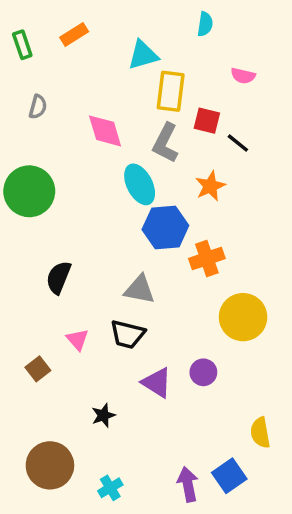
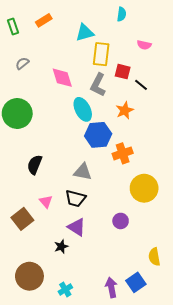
gray semicircle: (38, 107) -> (22, 63), turned -144
brown square: (38, 369) -> (22, 219), size x1.5
purple triangle: (157, 383) -> (77, 227), moved

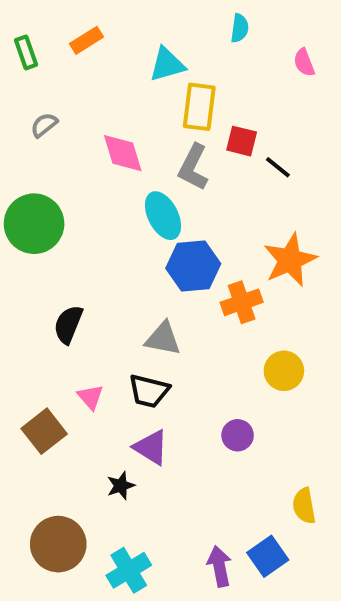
pink semicircle: (144, 45) -> (304, 62), moved, turned 56
orange star: (125, 110) -> (290, 260), moved, size x1.5
yellow circle: (144, 188) -> (284, 371), size x0.7
cyan cross: (65, 290) -> (129, 570), size x1.5

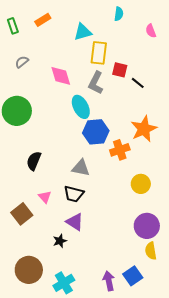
purple circle: (238, 435) -> (147, 226), moved, size x1.6

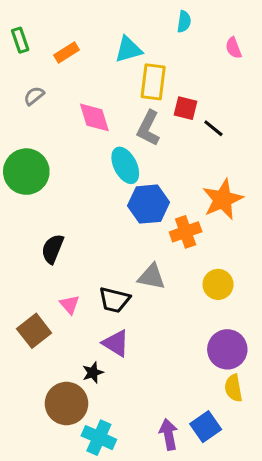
orange rectangle: (43, 20) -> (66, 52), moved
gray triangle: (81, 168) -> (152, 277), moved
brown circle: (29, 270) -> (66, 404), moved
cyan cross: (64, 283) -> (99, 438), turned -35

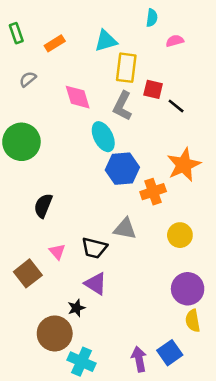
pink semicircle: (233, 48) -> (175, 41), moved, turned 96

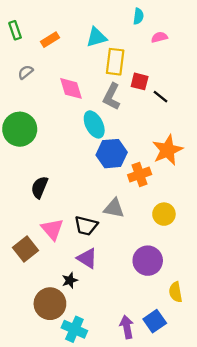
pink triangle: (57, 252) -> (52, 229), size x1.5
purple circle: (188, 289) -> (148, 261), moved

